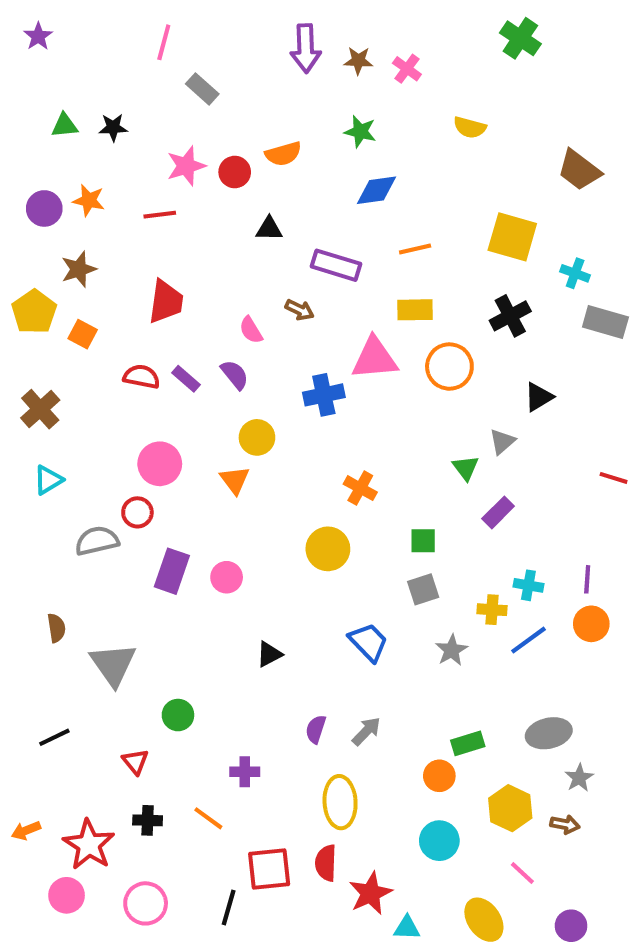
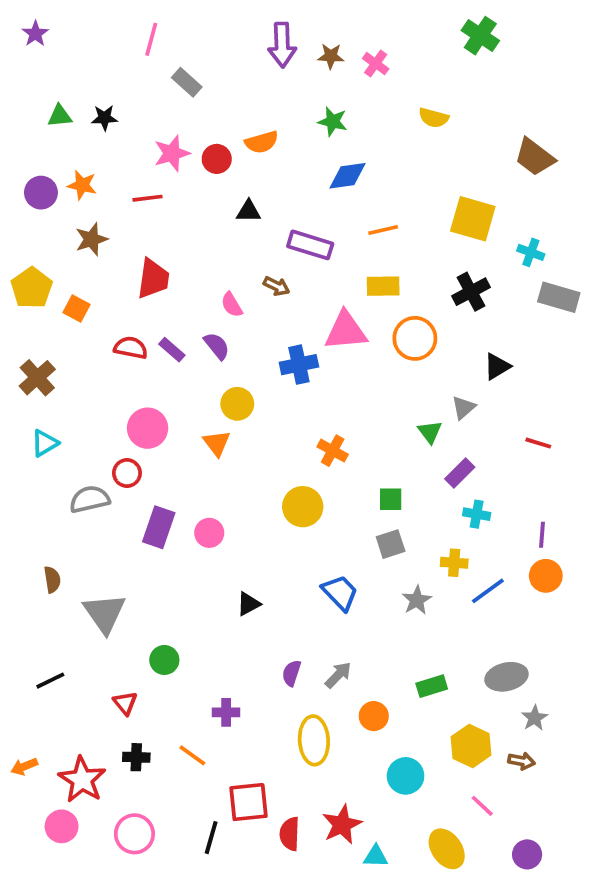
brown star: (79, 269) -> (91, 239), moved
red line: (614, 478) -> (538, 443), moved
cyan cross: (528, 585) -> (477, 514), moved
orange circle: (439, 776) -> (374, 716), moved
red semicircle: (326, 863) -> (290, 834), moved

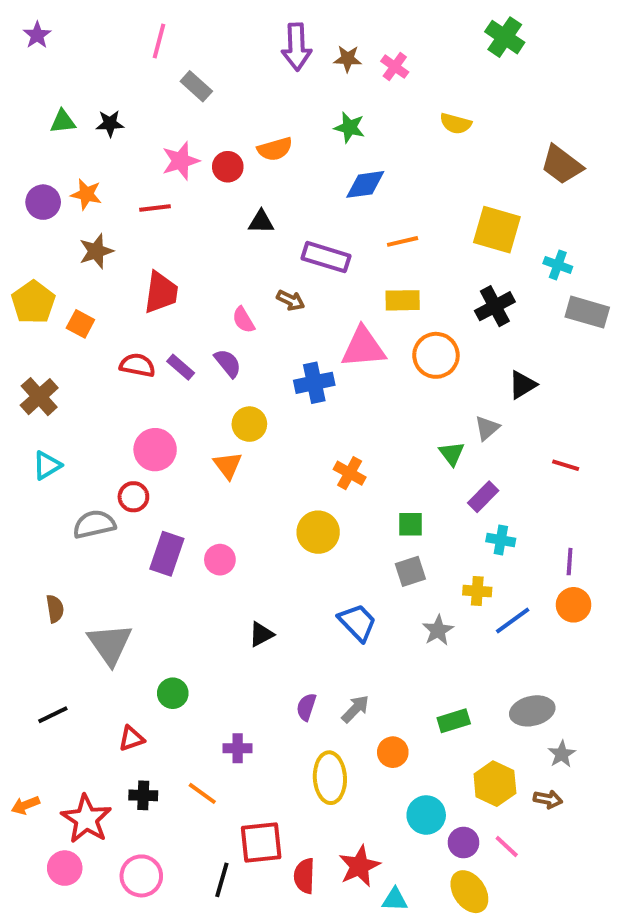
red triangle: (125, 703) -> (131, 738), turned 50
purple circle: (527, 854) -> (463, 843), moved

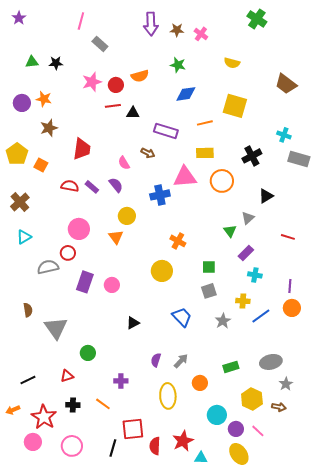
red line: (155, 208) -> (113, 106), moved
yellow square: (497, 230) -> (235, 106), moved
black line: (53, 715) -> (28, 380), moved

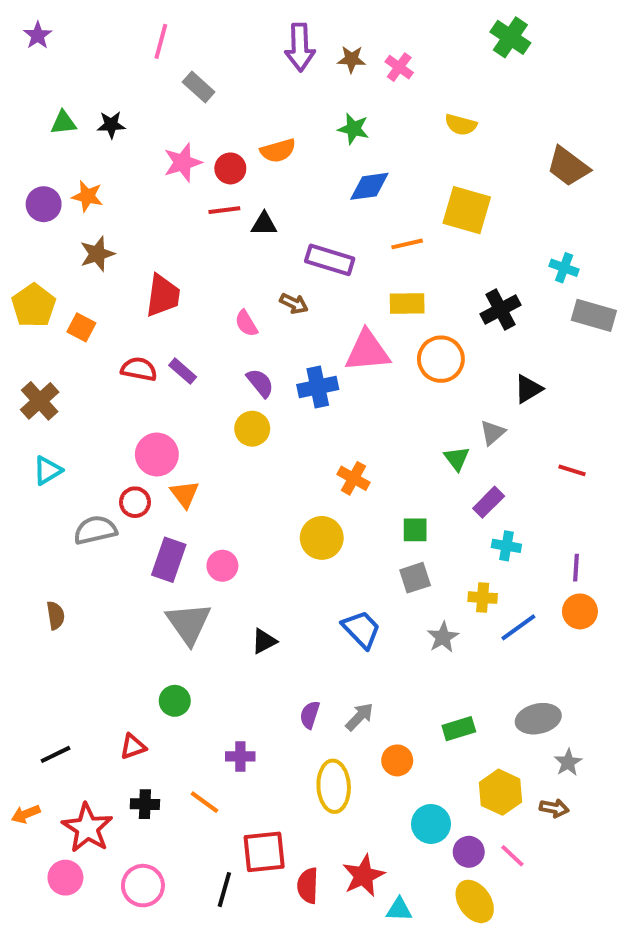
purple semicircle: (116, 185) -> (260, 383), moved
orange triangle: (116, 237) -> (185, 494), moved
gray triangle: (56, 328) -> (189, 623), moved

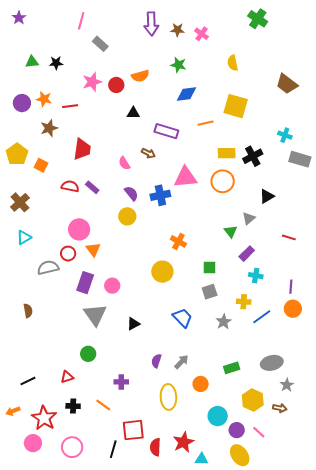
yellow semicircle: (461, 125) -> (233, 63), turned 63
red line: (224, 210) -> (70, 106), moved
yellow rectangle: (407, 304) -> (227, 153), moved

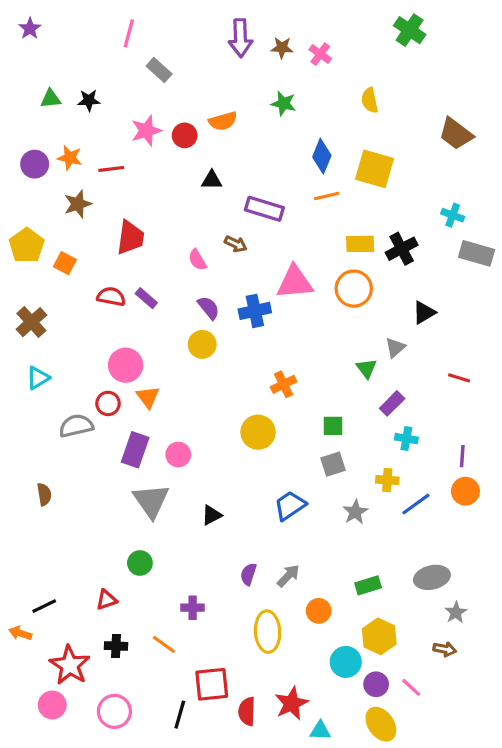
blue diamond: (186, 94) -> (322, 156), moved, turned -60
orange cross: (178, 241) -> (284, 384), turned 35
blue trapezoid: (182, 318) -> (290, 506), turned -80
yellow hexagon: (253, 400) -> (379, 636), moved
orange arrow: (13, 411) -> (20, 633), moved, turned 40

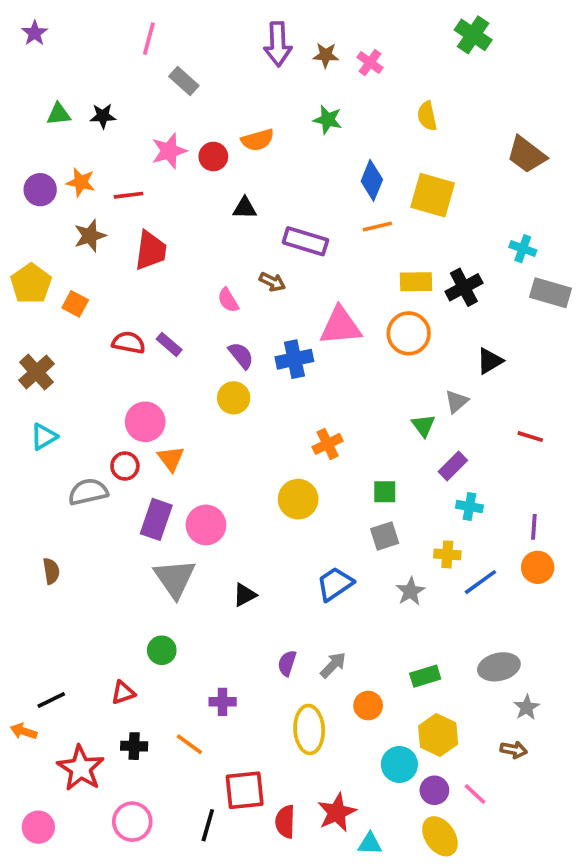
red trapezoid: (130, 238) -> (151, 250), moved
pink circle: (178, 455) -> (206, 525), size x1.4
pink circle: (52, 705) -> (38, 827), moved

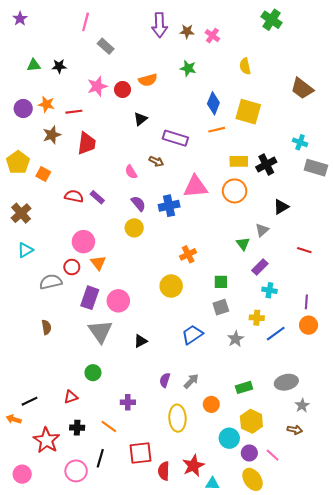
black triangle: (245, 208) -> (140, 119), turned -40
brown semicircle: (51, 571) -> (46, 327), moved
black line: (208, 825) -> (100, 458), moved

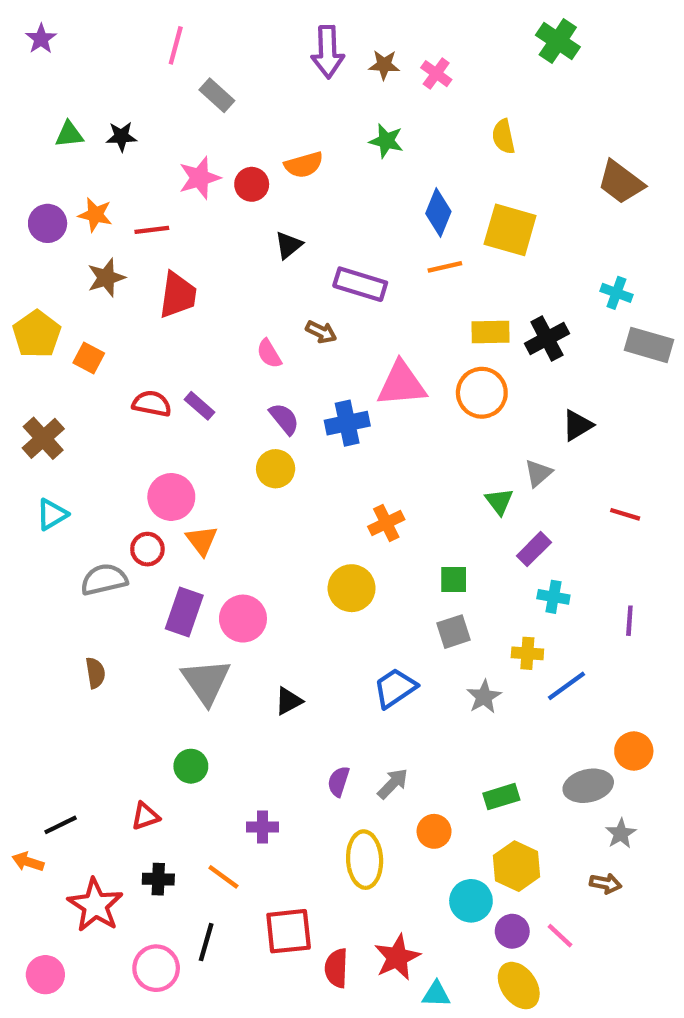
orange circle: (309, 325) -> (634, 751), moved

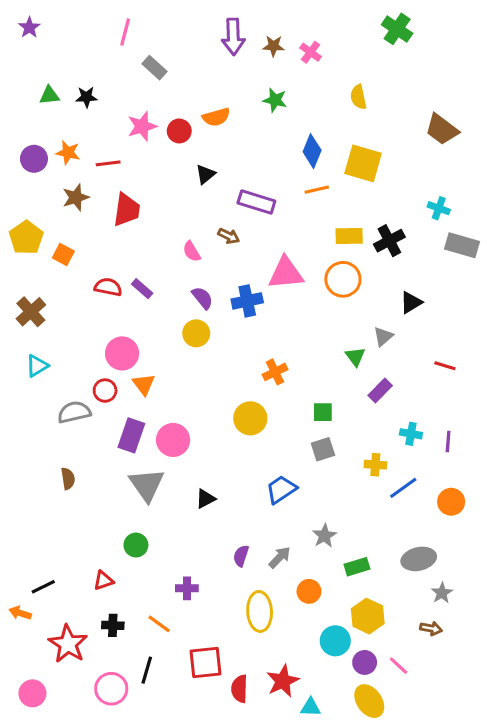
cyan cross: (553, 597) -> (411, 434), moved
gray star: (484, 697) -> (324, 536), moved
orange circle: (634, 751) -> (451, 502), moved

